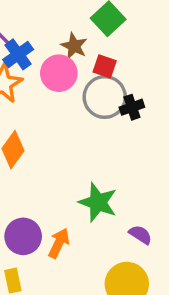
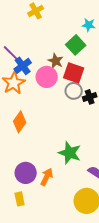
red square: (105, 66) -> (74, 73), size x1.5
gray circle: (105, 97) -> (74, 91), size x0.7

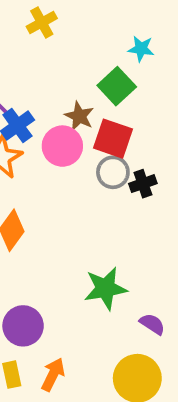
green star: (70, 153) -> (105, 288), turned -30
orange arrow: (47, 177) -> (53, 375), moved

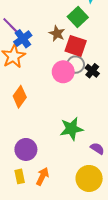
pink circle: (62, 146) -> (63, 72), moved
black cross: (143, 184) -> (92, 71), turned -32

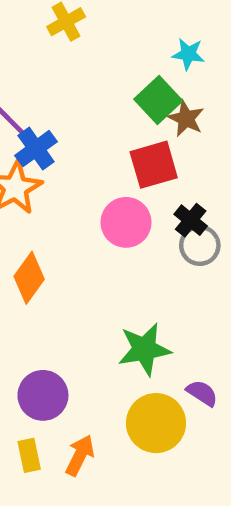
brown star: (57, 34) -> (186, 119), moved
red square: (76, 46) -> (154, 165), turned -35
gray circle: (76, 65) -> (200, 245), moved
yellow circle: (89, 178) -> (156, 423), moved

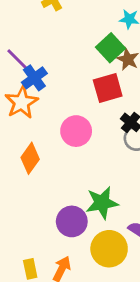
pink circle: (126, 222) -> (76, 131), moved
purple circle: (43, 395) -> (72, 221), moved

